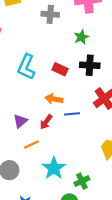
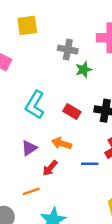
green star: (81, 37) -> (84, 70), moved
blue line: (72, 114) -> (90, 164), moved
purple triangle: (20, 121) -> (29, 148), moved

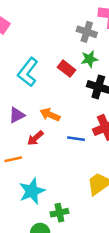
gray cross: (68, 50) -> (87, 32), moved
green star: (84, 70) -> (89, 59), moved
red rectangle: (72, 111) -> (66, 69), moved

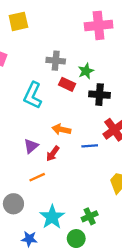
gray cross: (87, 32) -> (56, 61), moved
purple triangle: (17, 115) -> (31, 146), moved
cyan star: (32, 191) -> (52, 217), moved

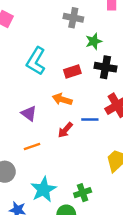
gray cross: (56, 61) -> (73, 18), moved
red rectangle: (67, 84) -> (72, 71), moved, turned -49
purple triangle: (31, 146) -> (29, 113), turned -49
red arrow: (53, 154) -> (65, 130), moved

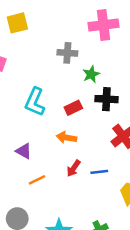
purple triangle: (29, 113) -> (24, 151), moved
blue line: (90, 119) -> (99, 172), moved
orange line: (32, 147) -> (37, 180), moved

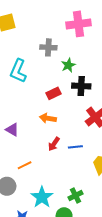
cyan L-shape: (35, 102) -> (18, 71), moved
orange line: (37, 180) -> (25, 165), moved

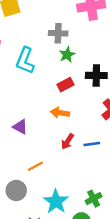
green star: (68, 65) -> (67, 55), moved

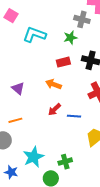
gray cross: (58, 33) -> (82, 19), moved
cyan L-shape: (25, 61) -> (35, 35), turned 75
orange line: (35, 166) -> (15, 120), moved

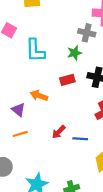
cyan L-shape: (35, 35) -> (35, 50), turned -110
orange arrow: (54, 84) -> (39, 96), moved
orange line: (15, 120) -> (20, 134), moved

